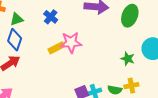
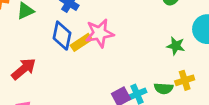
blue diamond: (15, 40) -> (62, 36), moved

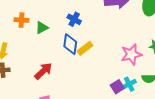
pink star: (100, 33) -> (131, 54), moved

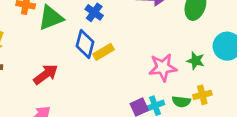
green triangle: (42, 28) -> (51, 18), size x1.5

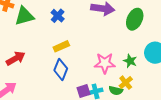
blue diamond: (85, 44) -> (61, 69), moved
yellow cross: (202, 95) -> (126, 83), moved, turned -32

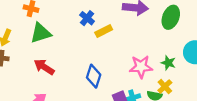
green triangle: (24, 16) -> (41, 33), moved
yellow rectangle: (61, 46) -> (104, 31), moved
red arrow: (16, 58) -> (44, 67), turned -114

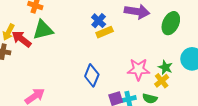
blue cross: (87, 18) -> (99, 21), moved
red arrow: (44, 67) -> (22, 39), moved
yellow cross: (165, 87) -> (162, 81), moved

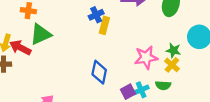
blue cross: (99, 21) -> (96, 15), turned 32
yellow rectangle: (105, 32) -> (104, 25), turned -42

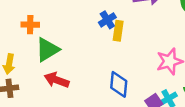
red arrow: (20, 48) -> (57, 80), moved

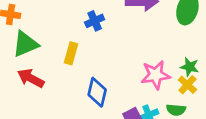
yellow rectangle: (118, 31) -> (71, 53), moved

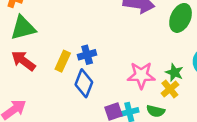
blue cross: (95, 21) -> (87, 55), moved
yellow rectangle: (71, 53) -> (63, 61), moved

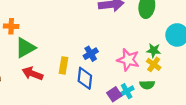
blue cross: (87, 55) -> (91, 54), moved
pink star: (141, 75) -> (128, 60), turned 30

